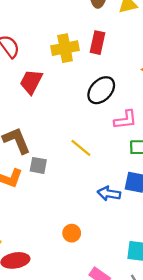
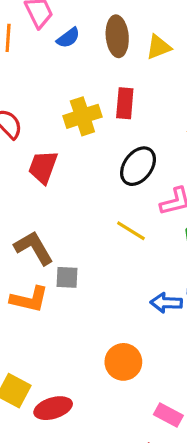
yellow line: (81, 148) -> (131, 231), moved
orange circle: (72, 233) -> (123, 362), size x1.5

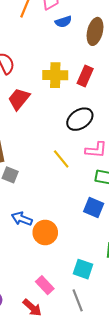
blue arrow: (166, 303) -> (22, 219), moved
orange circle: (123, 362) -> (45, 232), moved

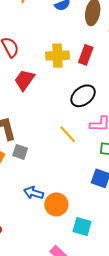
cyan square: (83, 269) -> (82, 227), moved

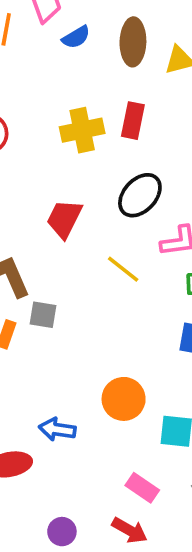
red trapezoid: (24, 80) -> (64, 219), moved
blue arrow: (34, 193) -> (57, 429), moved

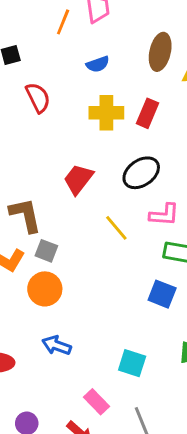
blue semicircle: (76, 37) -> (98, 64), moved
orange circle: (124, 399) -> (45, 289), moved
blue arrow: (57, 429) -> (57, 345), moved

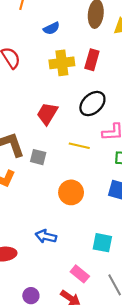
yellow line: (116, 228) -> (79, 146), turned -30
gray square: (46, 251) -> (38, 157), moved
orange circle: (45, 289) -> (71, 192), moved

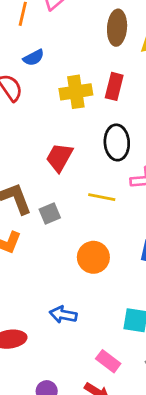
blue semicircle: (51, 28) -> (34, 58), moved
black ellipse: (92, 104) -> (117, 142), turned -50
gray square: (38, 157) -> (50, 213), turned -35

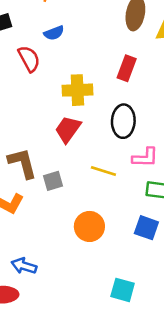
yellow cross: (76, 92) -> (77, 90), moved
blue arrow: (63, 315) -> (24, 266), moved

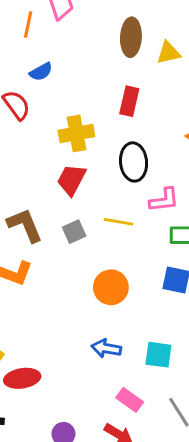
gray square: (53, 181) -> (74, 232), moved
blue arrow: (24, 266) -> (106, 348), moved

